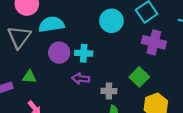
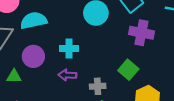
purple circle: (59, 53) -> (33, 56), moved

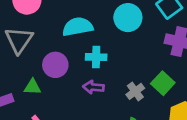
cyan semicircle: (34, 20) -> (78, 27), moved
gray cross: (98, 86) -> (135, 91), moved, turned -35

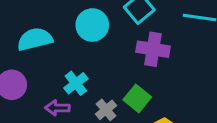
cyan cross: (96, 57) -> (76, 83), moved, turned -36

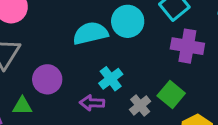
cyan semicircle: (35, 39) -> (90, 33), moved

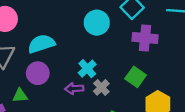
cyan semicircle: (90, 33) -> (41, 44), moved
gray cross: (140, 105) -> (101, 87), moved

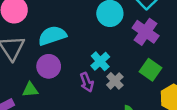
purple cross: (145, 38) -> (146, 32), moved, turned 30
purple arrow: (74, 89) -> (87, 82), turned -108

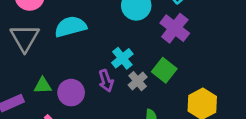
purple circle: (49, 66) -> (71, 93), moved
green square: (151, 70) -> (164, 70), moved

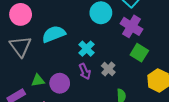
cyan cross: (122, 58) -> (86, 49), moved
green square: (164, 70) -> (139, 53), moved

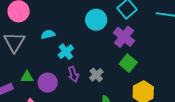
cyan semicircle: (54, 34) -> (48, 34), size x0.6
cyan cross: (86, 49) -> (66, 52), moved

